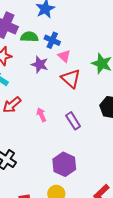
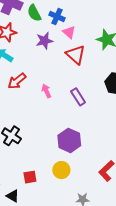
green semicircle: (29, 37) -> (34, 13), turned -120
purple star: (40, 65) -> (45, 41), turned -30

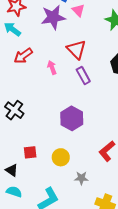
purple star: (45, 41) -> (53, 17), size x1.4
red triangle: (76, 55) -> (76, 49), moved
yellow circle: (61, 170) -> (61, 157), moved

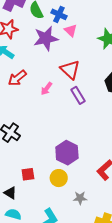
pink arrow: (52, 67) -> (46, 89), turned -120
purple hexagon: (72, 118) -> (67, 153), moved

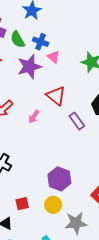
purple rectangle: (78, 95) -> (77, 121), moved
gray star: (80, 198) -> (76, 223), size x1.6

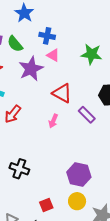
blue cross: (41, 42) -> (47, 36), moved
pink arrow: (34, 117) -> (53, 121), moved

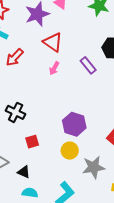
red triangle: (62, 93) -> (53, 42), moved
red square: (46, 205) -> (32, 142), moved

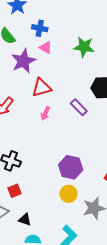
red triangle: (53, 42) -> (42, 88), turned -45
red square: (32, 142) -> (14, 191), moved

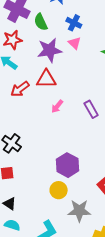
red triangle: (42, 88) -> (46, 79), moved

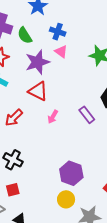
red triangle: (46, 79) -> (38, 91), turned 35
red arrow: (20, 89) -> (14, 118), moved

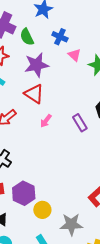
pink triangle: (61, 51) -> (74, 55), moved
purple hexagon: (71, 173) -> (24, 193), moved
yellow circle: (66, 199) -> (42, 210), moved

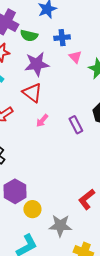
green semicircle: (27, 37) -> (29, 36), turned -54
blue cross: (60, 37) -> (62, 38), turned -35

